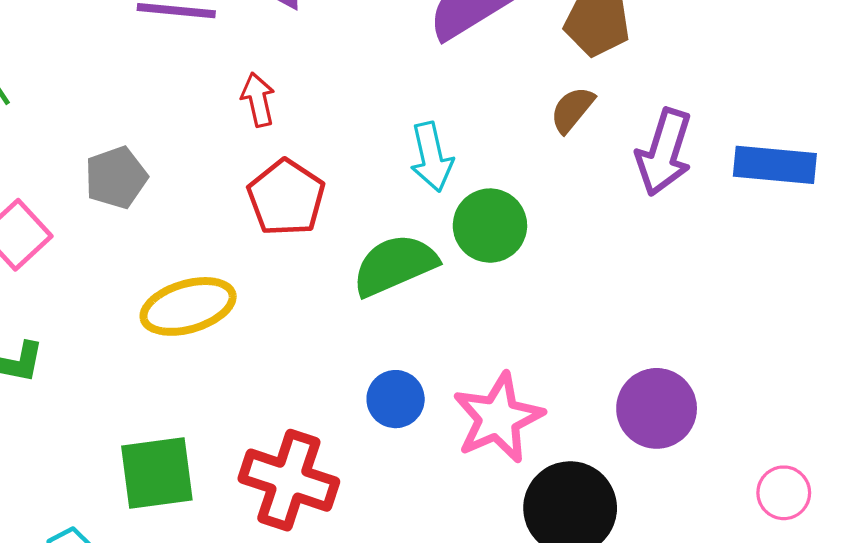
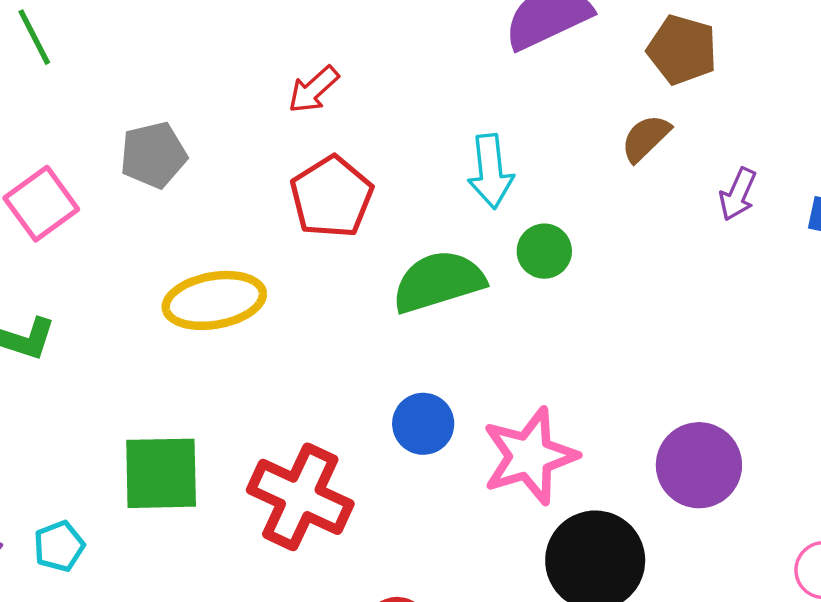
red arrow: (258, 100) -> (314, 90), turned -126
purple arrow: (664, 152) -> (738, 194), size x0.6
green circle: (490, 226) -> (544, 251), size x0.7

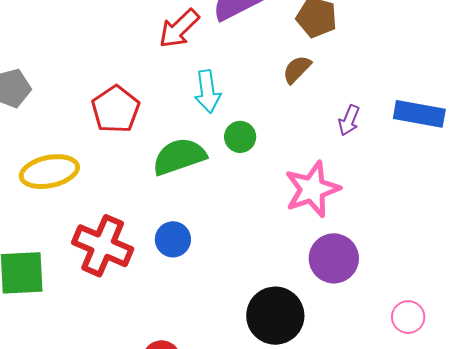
red arrow: (314, 90) -> (179, 29), moved, size x1.4
purple arrow: (738, 194) -> (349, 120), moved
pink star: (530, 456) -> (312, 189), moved
red cross: (300, 497) -> (103, 246), moved

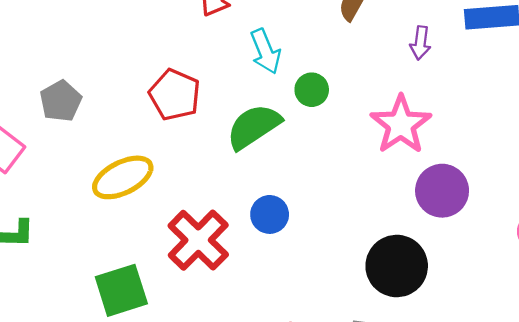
red cross: (103, 246) -> (198, 240), turned 36

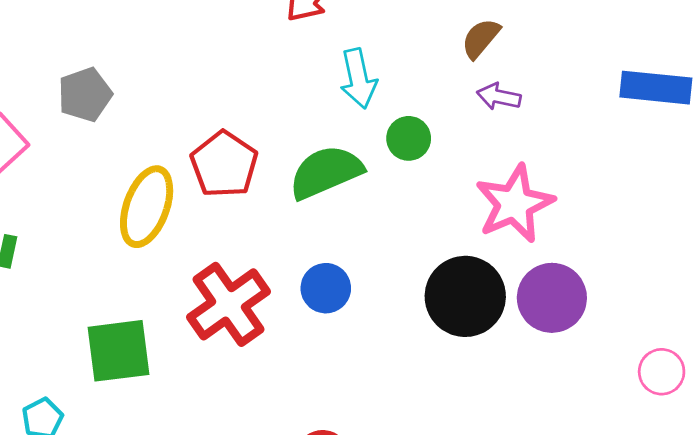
purple arrow: (420, 43) -> (499, 97), moved, turned 84
red pentagon: (175, 95) -> (224, 164), moved
yellow ellipse: (123, 177) -> (147, 207), turned -54
black circle: (397, 266) -> (465, 296), moved

